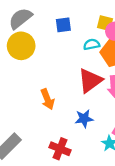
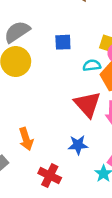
red triangle: (90, 81) -> (87, 104), turned -40
orange arrow: (47, 99) -> (26, 139), moved

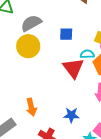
red triangle: (87, 104) -> (73, 68), moved

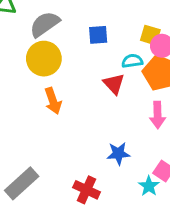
red triangle: (73, 68) -> (114, 84), size x0.7
orange arrow: (31, 107) -> (53, 101), moved

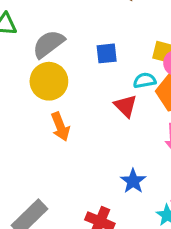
blue star: (118, 154) -> (133, 181), turned -30

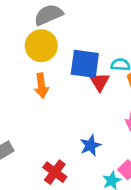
blue square: (107, 53) -> (85, 64), moved, size x1.6

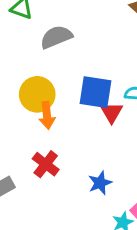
yellow circle: (41, 46) -> (37, 94), moved
red cross: (55, 172) -> (46, 164), moved

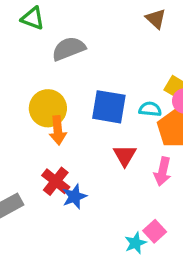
red triangle: (112, 112) -> (125, 155), moved
blue star: (100, 183) -> (74, 197), moved

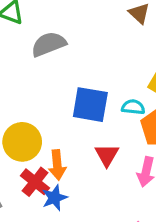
yellow circle: (48, 108) -> (22, 142), moved
orange arrow: (58, 130) -> (57, 165), moved

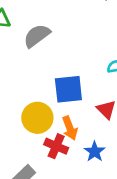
blue square: (90, 105) -> (68, 89), moved
blue star: (54, 198) -> (95, 152), moved

